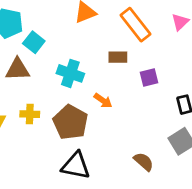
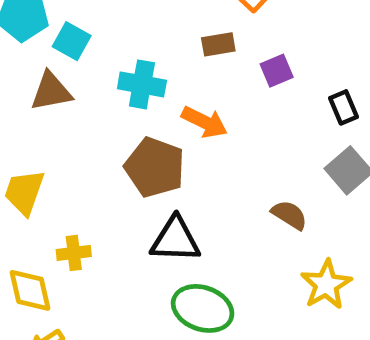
orange arrow: (103, 101) -> (204, 122), size x1.4
yellow cross: (30, 114) -> (74, 253), moved

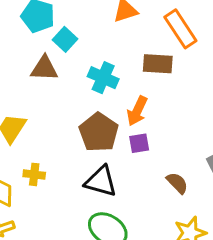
brown rectangle: (218, 44) -> (158, 64), size x1.4
purple square: (277, 71) -> (139, 143), moved
orange arrow: (204, 122) -> (137, 111), turned 76

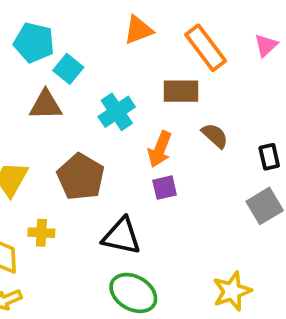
cyan cross: (103, 78) -> (117, 112), turned 36
brown pentagon: (99, 132) -> (81, 177), moved
brown semicircle: (177, 183) -> (215, 136), moved

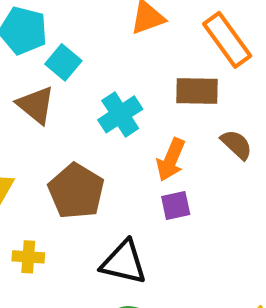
brown triangle: (46, 105) -> (36, 105), turned 39

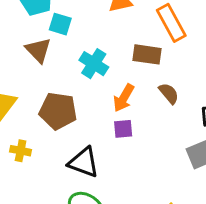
cyan square: (63, 62) -> (60, 24), turned -30
cyan cross: (120, 114) -> (94, 64), turned -32
brown pentagon: (76, 191) -> (58, 111), turned -30

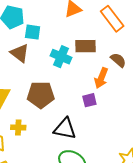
brown rectangle: (147, 54) -> (85, 46), moved
brown semicircle: (169, 93) -> (118, 60), moved
orange arrow: (124, 98) -> (101, 78), moved

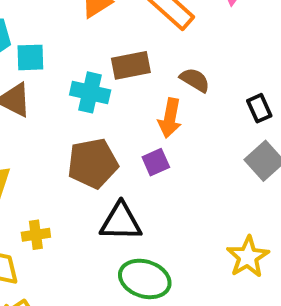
brown pentagon: (41, 95) -> (93, 163), moved

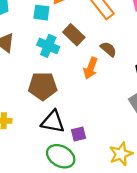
cyan square: (30, 57) -> (41, 13), moved
brown rectangle: (131, 65) -> (74, 35), turned 45
purple square: (156, 162) -> (78, 134), moved

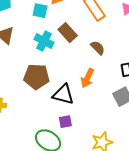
orange arrow: (91, 68) -> (87, 78), moved
black triangle: (53, 122) -> (63, 94), moved

